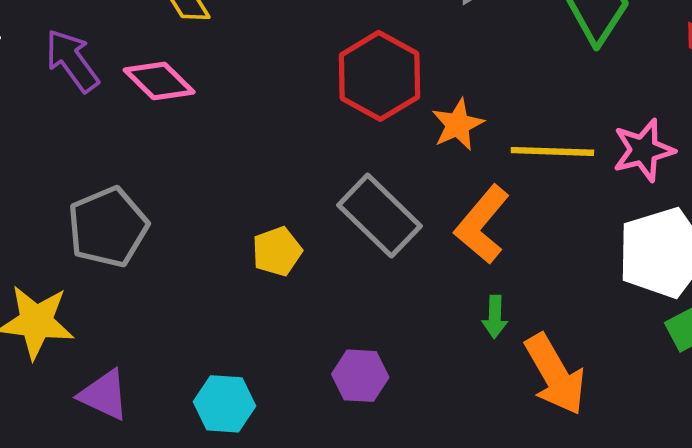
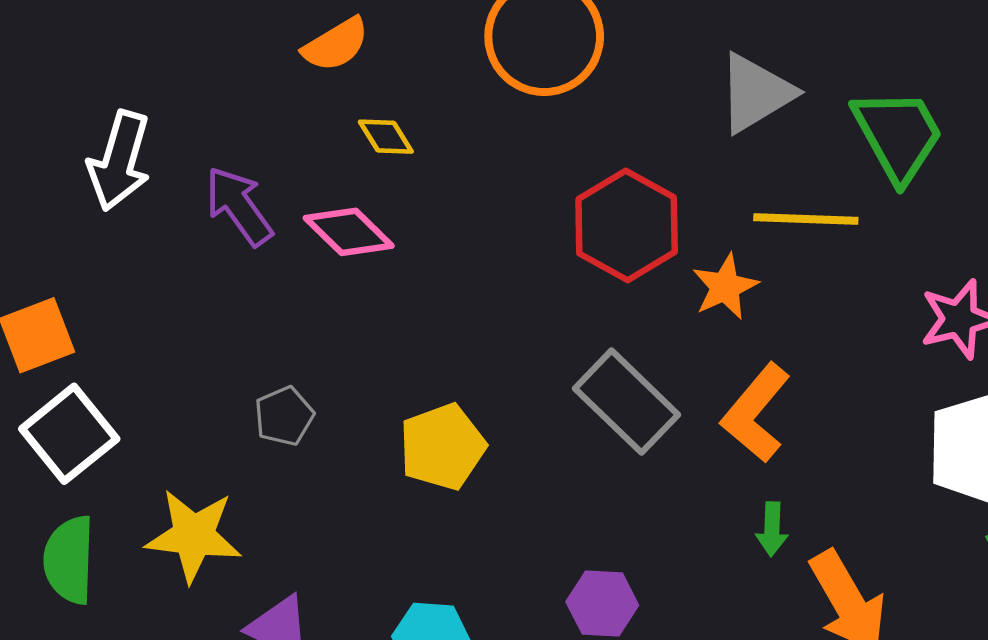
yellow line: (552, 151) -> (806, 219), moved
gray pentagon: (108, 227) -> (284, 416), size x0.6
yellow pentagon: (277, 251) -> (442, 447), moved, size x1.4

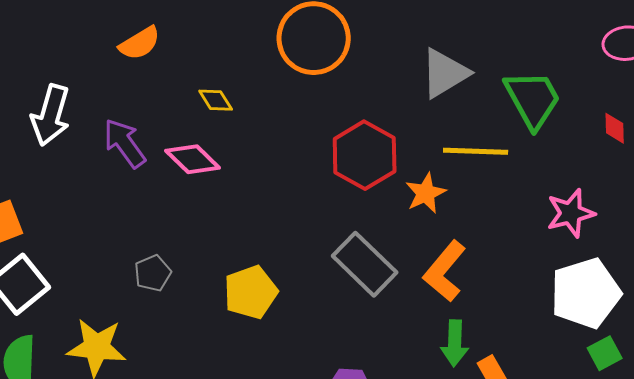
orange semicircle: (336, 45) -> (140, 43), moved
green arrow: (772, 529) -> (455, 343), size x1.4

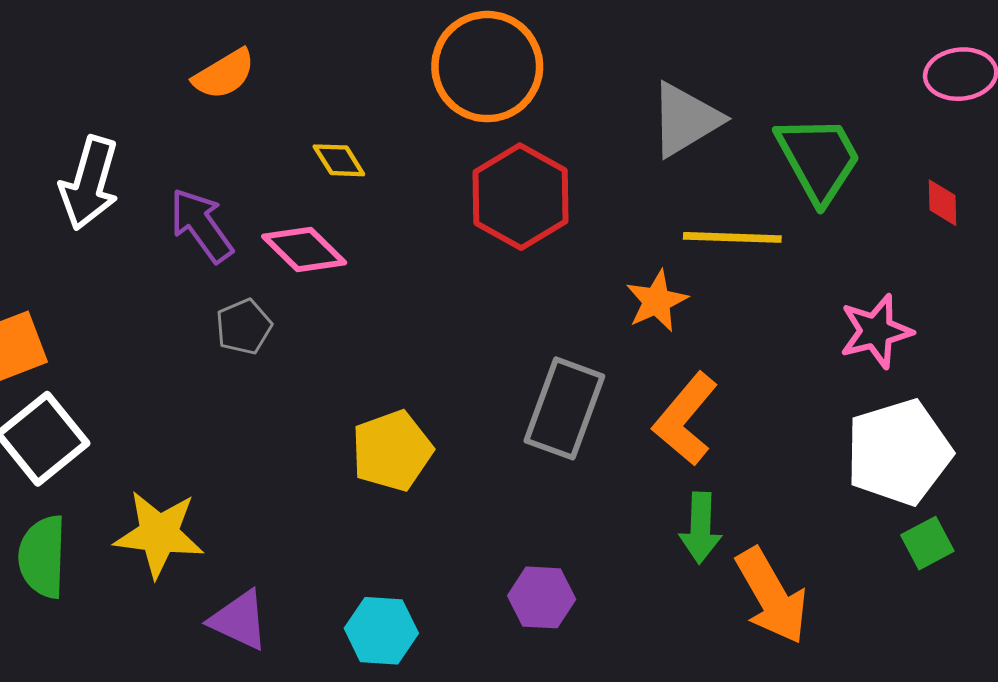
red hexagon: (365, 155) -> (520, 197), moved
gray rectangle: (365, 264) -> (564, 408), turned 66
gray pentagon: (153, 273) -> (244, 327), moved

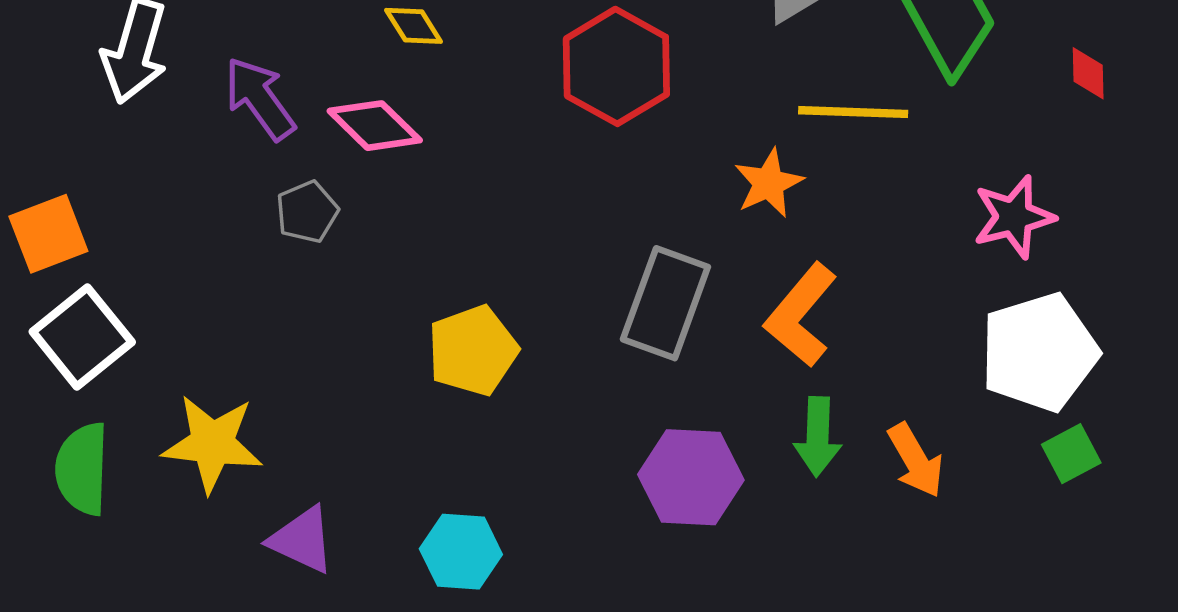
orange arrow: (772, 596) -> (916, 460), moved, size x0.7
purple hexagon: (542, 597) -> (691, 477), moved, size x1.4

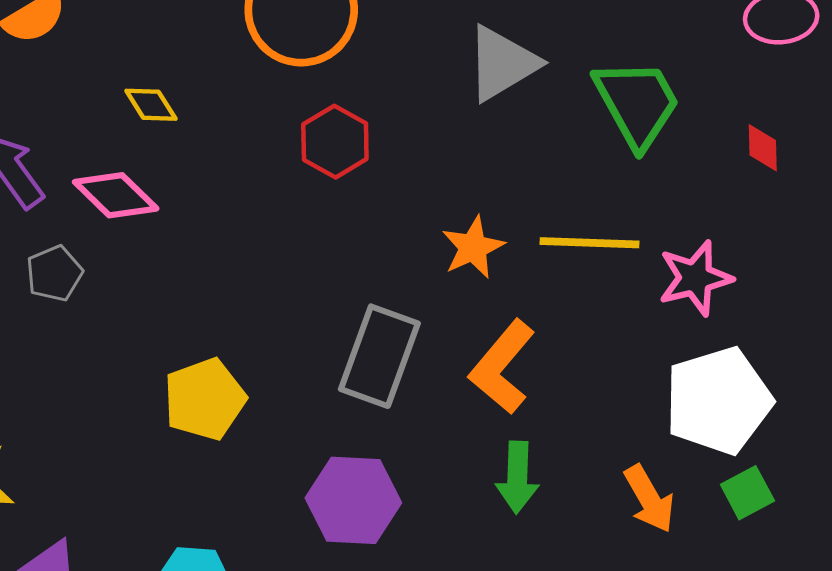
red hexagon: (616, 66) -> (335, 142), size x0.7
yellow line: (853, 112) -> (589, 243), moved
orange arrow: (916, 460) -> (649, 499), moved
purple hexagon: (691, 477) -> (353, 500), moved

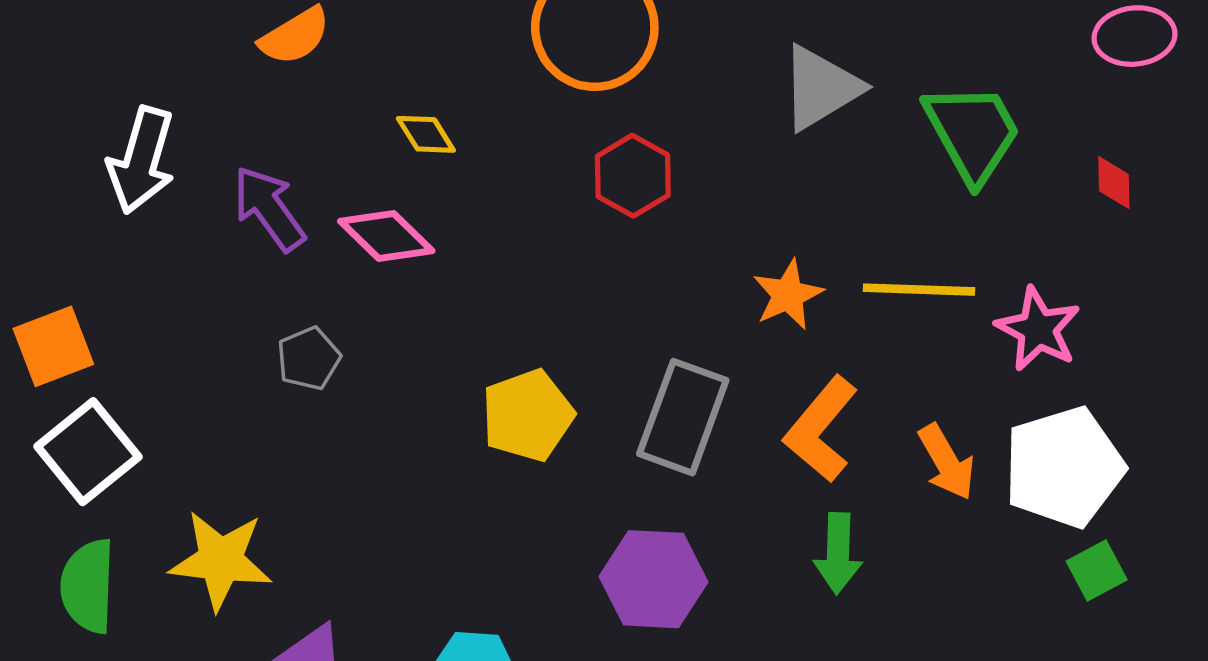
gray pentagon: (54, 273) -> (309, 358), moved
pink star: (695, 278) -> (1038, 329), turned -30
yellow pentagon: (205, 399) -> (528, 415), moved
orange arrow: (649, 499) -> (947, 462), moved

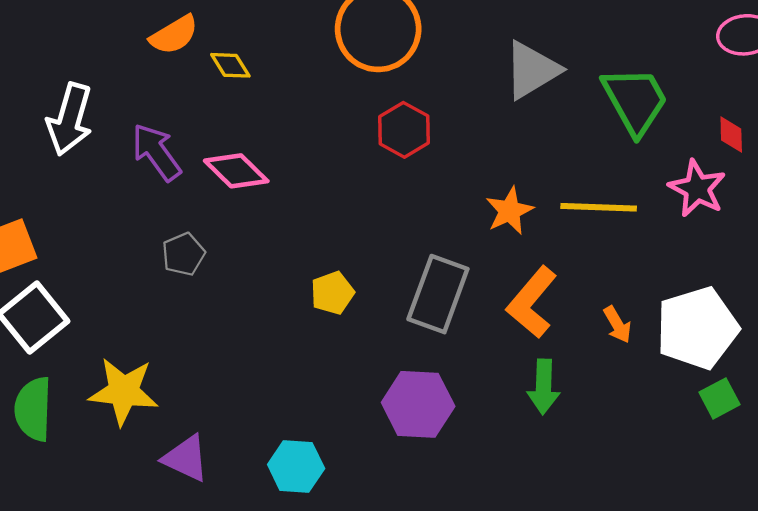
yellow diamond: (426, 134) -> (230, 65), moved
pink star: (1038, 329) -> (697, 188), moved
yellow pentagon: (528, 415) -> (332, 293), size x0.7
orange arrow: (947, 462) -> (617, 325), size x0.7

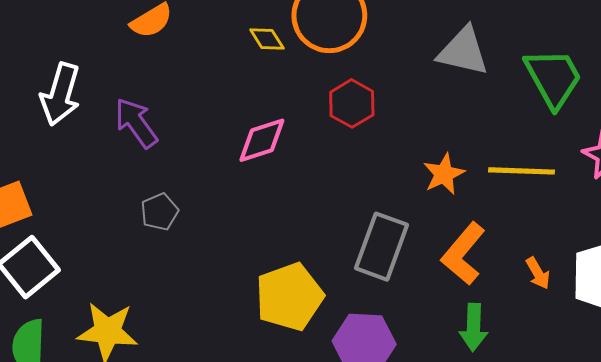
yellow diamond: (230, 65) -> (267, 39), moved
gray triangle: (532, 70) -> (463, 51), turned 44
pink diamond: (236, 171) -> (262, 140), moved, turned -62
yellow pentagon: (332, 293) -> (289, 297), moved, size x1.8

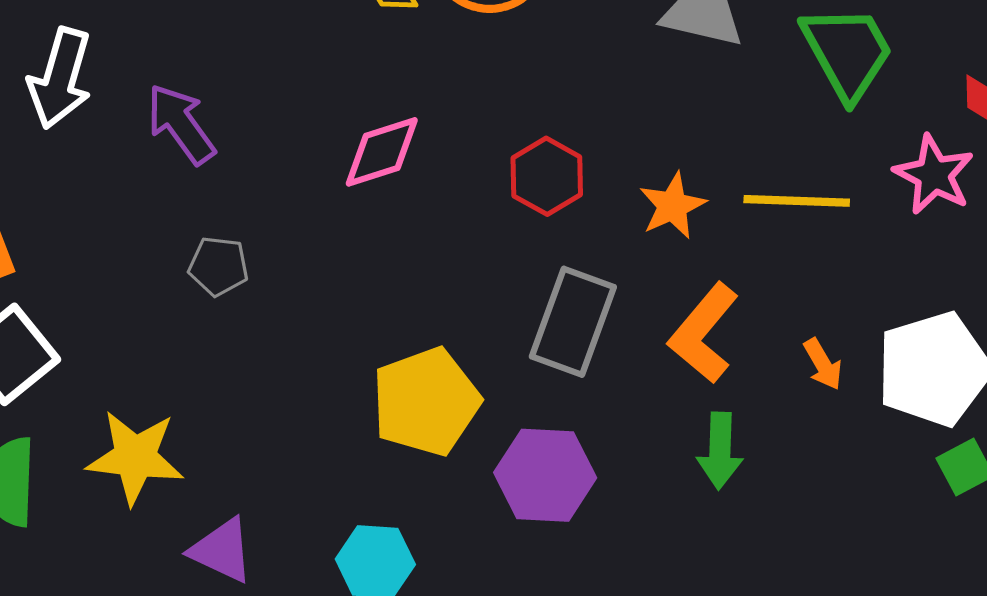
red hexagon: (352, 103) -> (547, 176), moved
gray pentagon: (160, 212) -> (218, 266), turned 30

